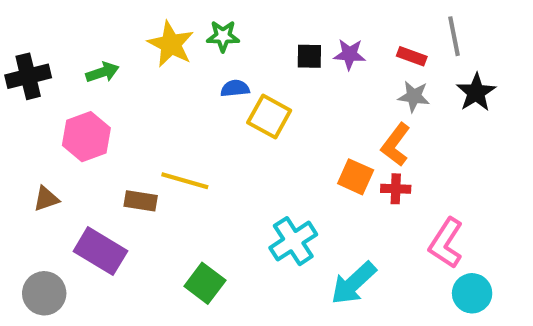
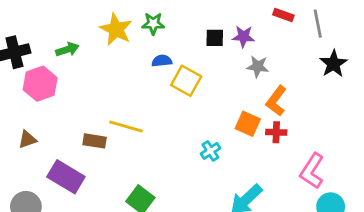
red rectangle: (412, 56) -> (283, 15), moved
gray star: (414, 96) -> (258, 67), moved
pink hexagon: (86, 137) -> (40, 84), moved
cyan cross: (293, 241) -> (210, 151), moved, size x0.6

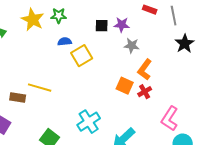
yellow square: (186, 81) -> (82, 56), turned 30
red cross: (276, 132) -> (145, 92), turned -32
cyan cross: (210, 151) -> (89, 122), moved, size x1.6

